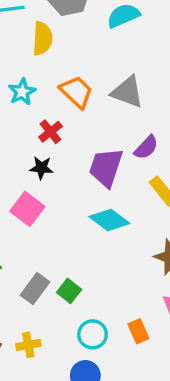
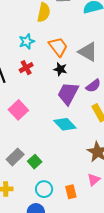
red cross: (50, 132) -> (26, 68), moved
black star: (41, 168) -> (60, 69), moved

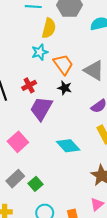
cyan star: (27, 41) -> (40, 52), moved
purple trapezoid: (68, 93) -> (41, 109), moved
pink square: (18, 110) -> (18, 142), moved

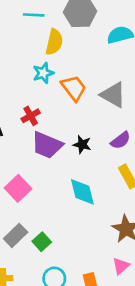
black star: (65, 88) -> (82, 145), moved
purple trapezoid: (41, 109) -> (47, 145), turned -95
cyan diamond: (68, 146) -> (82, 192), turned 30

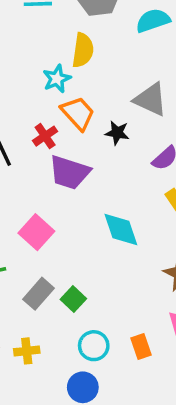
yellow semicircle: (54, 42) -> (83, 50), moved
orange trapezoid: (74, 88) -> (78, 113), moved
black star: (82, 145) -> (117, 133), moved

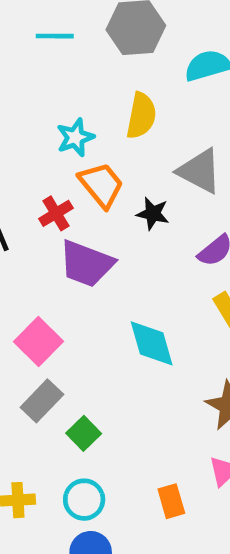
yellow semicircle: (83, 50) -> (141, 116), moved
gray rectangle: (39, 294) -> (42, 401), moved
cyan circle: (94, 346) -> (84, 500), moved

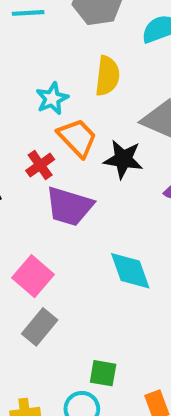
black star: (153, 214) -> (123, 159), size x1.4
green square: (84, 433) -> (103, 373), moved, turned -32

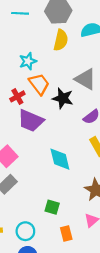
yellow semicircle: (107, 76) -> (61, 40), moved
green square: (103, 373) -> (52, 207), moved

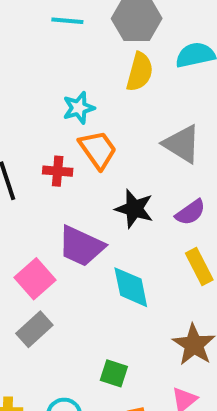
red cross: (17, 96) -> (58, 171), turned 32
black star: (63, 98) -> (134, 209), moved
purple trapezoid: (31, 121) -> (81, 246), moved

